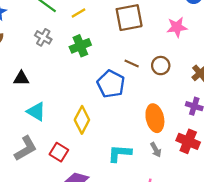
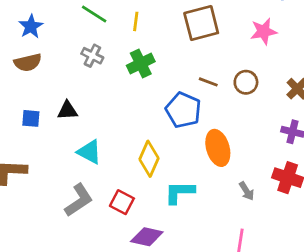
yellow line: (79, 13) -> (136, 21), turned -48
orange ellipse: (155, 118) -> (218, 148), moved
cyan L-shape: (120, 153) -> (180, 192), moved

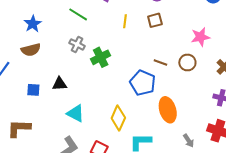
yellow line: (136, 21) -> (125, 21), moved
brown square: (201, 23) -> (155, 20), size x0.6
pink star: (264, 31) -> (200, 37), moved
green cross: (141, 63) -> (101, 57), moved

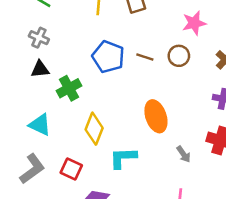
green cross: (101, 57) -> (69, 88), moved
blue pentagon: (143, 83) -> (108, 57), moved
black triangle: (60, 84) -> (40, 69), moved

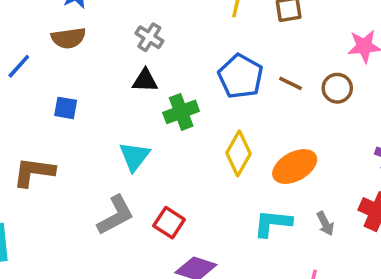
orange ellipse: (156, 116) -> (295, 167), turned 72
cyan triangle: (40, 125) -> (134, 156), turned 35
yellow diamond: (94, 129) -> (239, 153), moved
cyan L-shape: (123, 158) -> (273, 223), moved

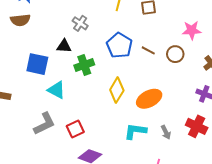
gray cross: (149, 37) -> (80, 23), moved
blue square: (66, 108) -> (37, 64), moved, size x1.6
cyan triangle: (134, 156) -> (56, 90), turned -42
red square: (169, 223) -> (75, 129), turned 30

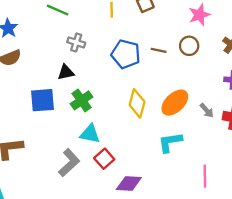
green cross: (84, 65) -> (82, 100), moved
cyan triangle: (56, 90) -> (90, 134), moved
gray arrow: (166, 132) -> (207, 110), moved

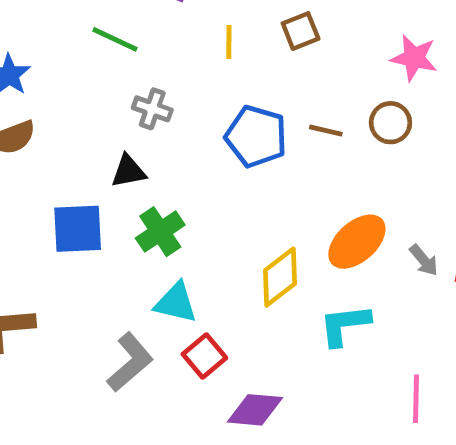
pink star: (199, 15) -> (414, 58), turned 30
yellow diamond: (137, 103) -> (280, 277), moved, turned 36

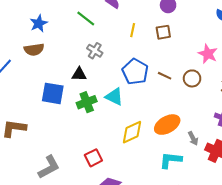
cyan triangle: (176, 303) -> (114, 97), moved
cyan L-shape: (345, 325) -> (171, 160), moved
gray L-shape: (130, 362) -> (49, 167), moved

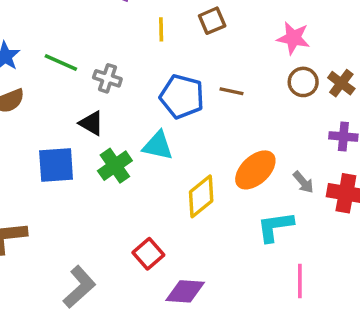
green line: (86, 18) -> (61, 62), moved
black triangle: (79, 74) -> (91, 123), turned 42
brown circle: (192, 78) -> (303, 82), moved

